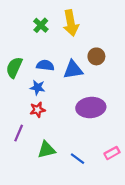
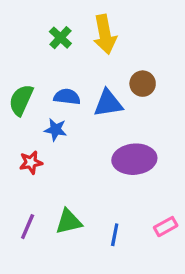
red star: (38, 110) -> (31, 162), moved
purple line: (19, 133) -> (28, 227), moved
blue line: (77, 159) -> (115, 235), turned 64

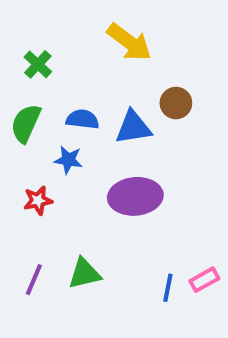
yellow arrow: (105, 34) -> (129, 42), turned -42
green cross: (60, 38) -> (38, 64), moved
purple ellipse: (134, 159) -> (135, 196), moved
blue line: (115, 235) -> (168, 288), moved

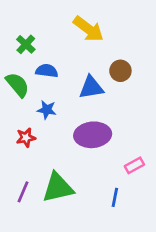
blue semicircle: (83, 119) -> (47, 71), moved
green semicircle: (26, 123) -> (17, 85), turned 116
green triangle: (85, 274) -> (58, 188), size x1.4
pink rectangle: (204, 280) -> (134, 165), moved

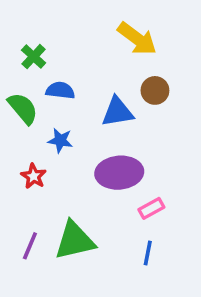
yellow arrow: (88, 29) -> (137, 39), moved
red star: (26, 138) -> (34, 176), turned -30
pink rectangle: (134, 165) -> (151, 208), moved

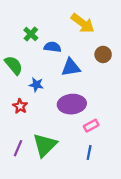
green cross: (34, 57) -> (31, 34), moved
blue semicircle: (60, 90) -> (52, 47), moved
brown circle: (155, 90) -> (103, 54), moved
green triangle: (75, 240) -> (45, 145), turned -32

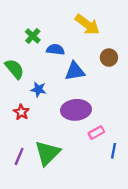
blue line: (89, 153) -> (113, 151), moved

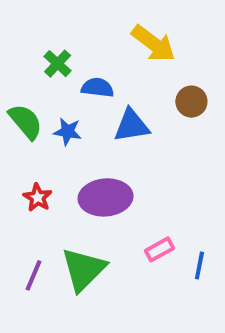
blue star: (38, 89) -> (68, 132), moved
purple ellipse: (76, 110) -> (106, 197), moved
pink rectangle: (96, 133) -> (159, 249), moved

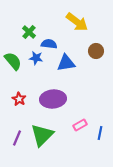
blue star: (68, 132) -> (36, 58), moved

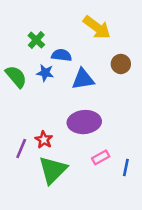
red star: (19, 99) -> (44, 140), moved
purple ellipse: (53, 99) -> (84, 122), moved
purple line: (17, 138) -> (21, 149), moved

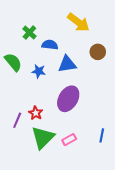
blue star: (45, 73) -> (39, 71), moved
purple ellipse: (84, 122) -> (68, 99), turned -55
pink rectangle: (101, 157) -> (69, 140), moved

